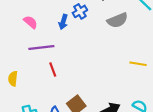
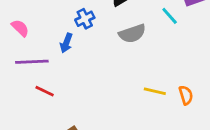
blue arrow: (63, 22) -> (66, 43), moved
red line: (53, 70) -> (45, 91), turned -48

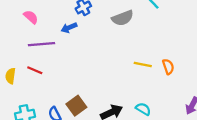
blue arrow: (66, 43) -> (69, 28), turned 49
red line: (45, 91) -> (35, 70), moved

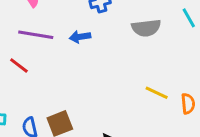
blue arrow: (69, 28) -> (80, 37), moved

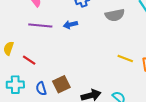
red line: (19, 65) -> (29, 60), moved

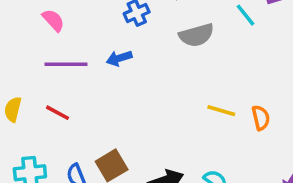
red line: (29, 60) -> (57, 113), moved

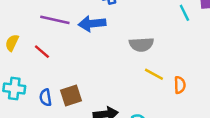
gray semicircle: (196, 35) -> (141, 45), moved
blue arrow: (119, 58) -> (92, 24), size x1.5

